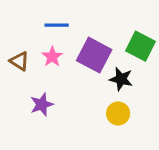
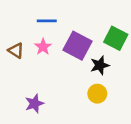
black star: (121, 79) -> (100, 65), turned -30
purple star: (42, 104) -> (34, 104), moved

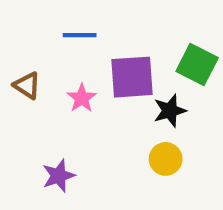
purple square: (78, 46) -> (132, 77), turned -32
pink star: (43, 47) -> (82, 98), moved

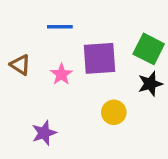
black star: (170, 111) -> (150, 84), moved
yellow circle: (166, 159) -> (114, 112), moved

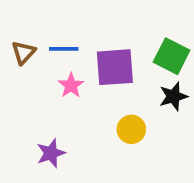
blue line: (60, 27) -> (64, 49), moved
brown triangle: (20, 65) -> (23, 53), moved, turned 40

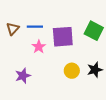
black star: (173, 96) -> (95, 70), moved
purple star: (51, 153) -> (23, 76), moved

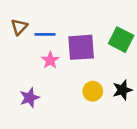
brown triangle: (13, 29) -> (19, 27), moved

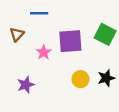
brown triangle: (19, 27) -> (17, 34), moved
blue line: (45, 34) -> (39, 13), moved

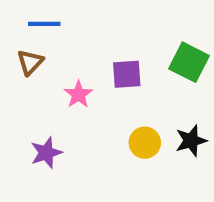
blue line: (39, 13) -> (44, 24), moved
purple square: (70, 41) -> (127, 74), size x0.7

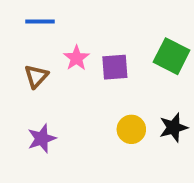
brown triangle: (30, 62) -> (36, 76), moved
pink star: (78, 94) -> (76, 58), moved

